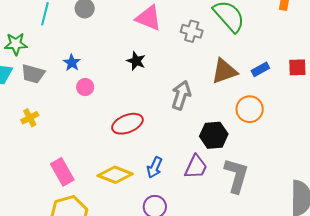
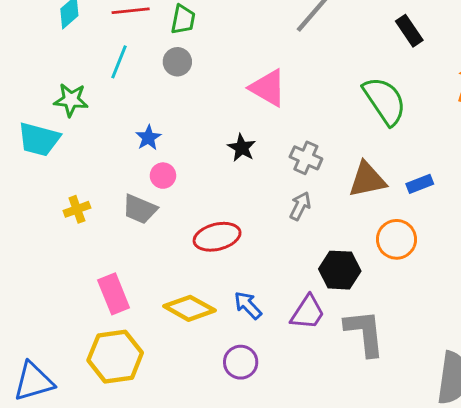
gray cross: (192, 31) -> (306, 158), moved
gray trapezoid: (33, 74) -> (140, 209), moved
gray arrow: (181, 95) -> (300, 206), size x0.7
blue arrow: (155, 167) -> (248, 305), turned 105
gray L-shape: (236, 176) -> (365, 333), turned -30

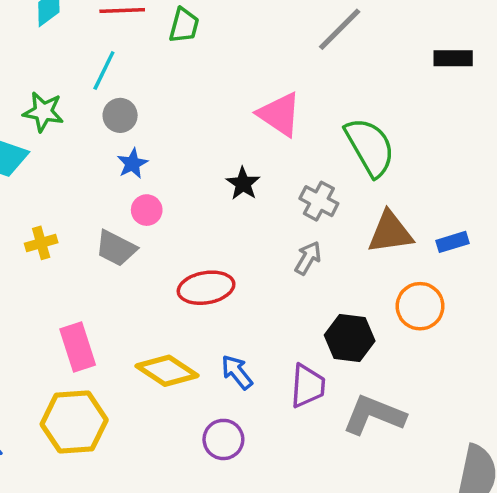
black rectangle: (409, 31) -> (453, 58), turned -60
gray circle: (177, 62) -> (120, 115), moved
green semicircle: (385, 101) -> (370, 147), moved
purple trapezoid: (308, 312) -> (308, 386), turned -33
gray L-shape: (365, 333) -> (374, 415), turned -66

